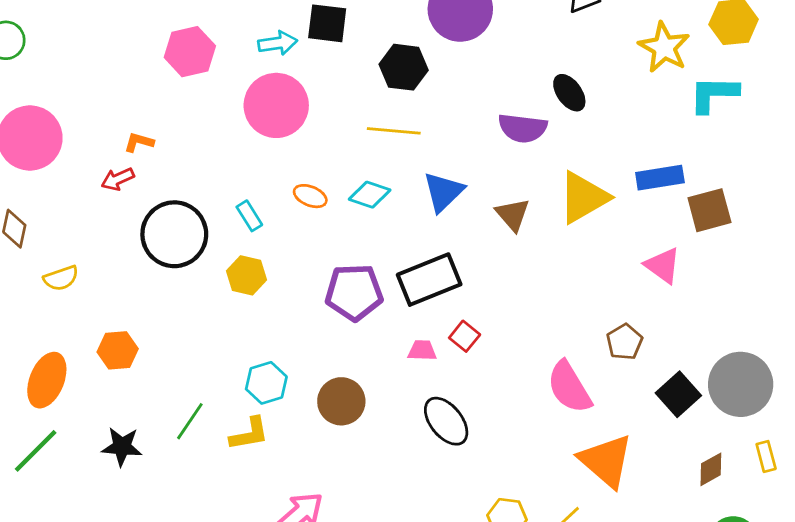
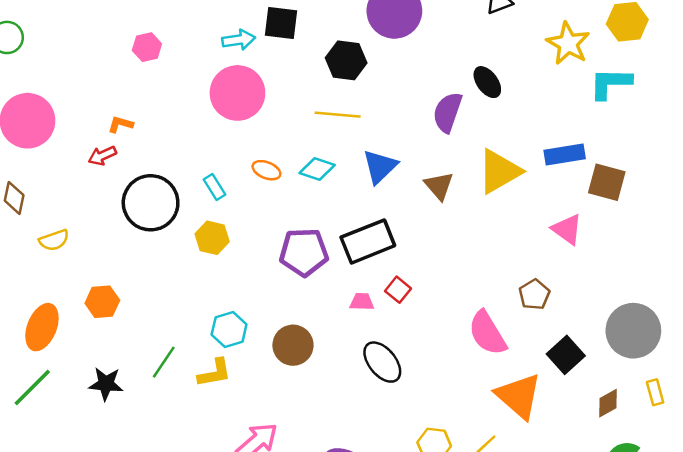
pink hexagon: (190, 52) -> (147, 47), moved, size x0.7
purple semicircle: (523, 128) -> (447, 112), turned 102
brown square: (709, 210) -> (607, 182), turned 30
black square: (678, 394) -> (566, 355), moved

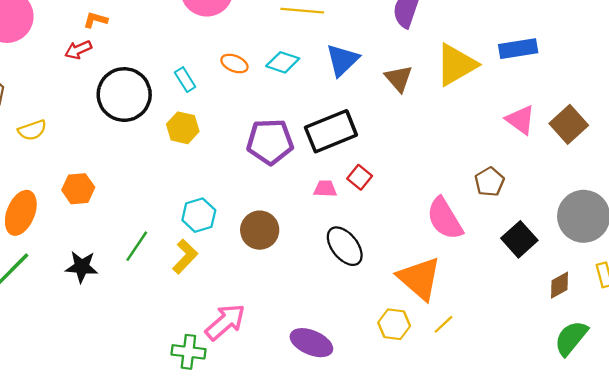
brown square: (607, 182) -> (569, 124), moved, turned 33
yellow L-shape: (215, 373) -> (185, 256), turned -36
orange triangle: (519, 396) -> (419, 278), moved

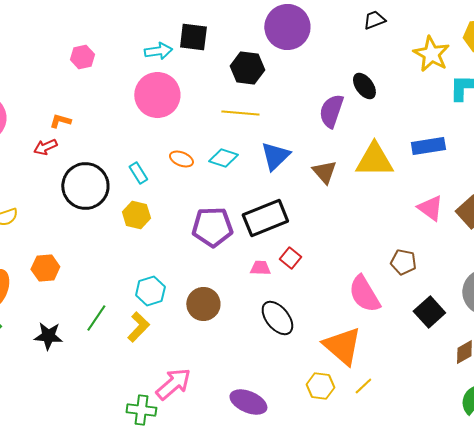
yellow triangle: (456, 65) -> (374, 160), turned 30
brown pentagon: (489, 182) -> (403, 262), turned -30

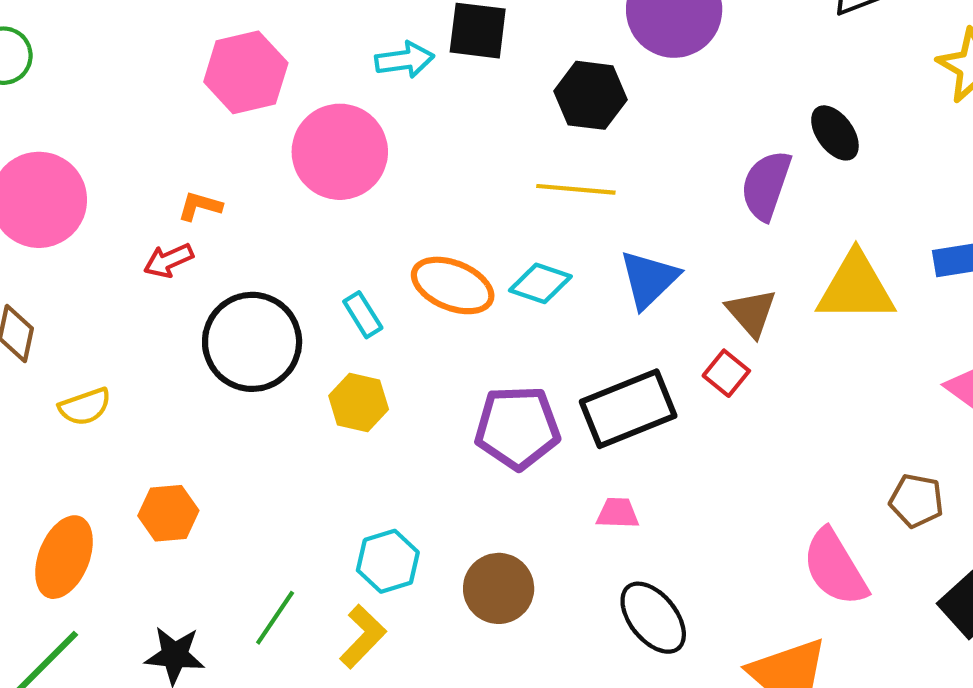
pink hexagon: (82, 57) -> (246, 72), size x1.6
pink circle: (157, 95) -> (340, 152), moved
orange ellipse: (181, 159) -> (453, 285), size x1.6
red square: (290, 258) -> (726, 373), moved

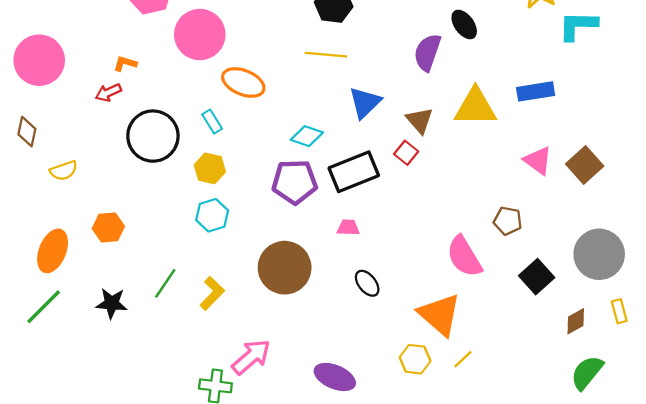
cyan diamond: (540, 283) -> (307, 136), moved
orange ellipse: (453, 285) -> (243, 82), moved
cyan hexagon: (388, 561) -> (212, 215), moved
brown circle: (499, 588) -> (285, 268), size x1.4
black ellipse: (653, 618) -> (367, 283), size x0.7

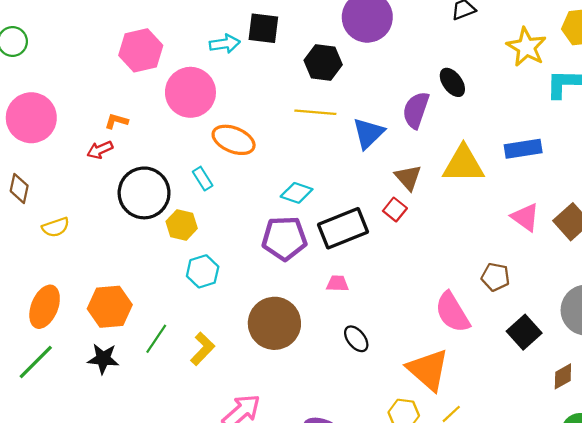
blue triangle: (365, 103) -> (368, 133), moved
yellow hexagon: (210, 168) -> (182, 225), moved
orange hexagon: (108, 228) -> (110, 307), moved, size x1.4

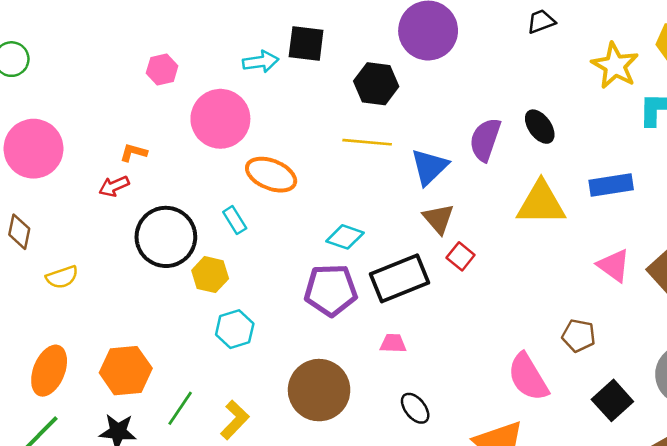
pink hexagon: (141, 50) -> (162, 69), size x0.6
black ellipse: (452, 82) -> (540, 127), moved
brown triangle: (408, 177) -> (438, 219), moved

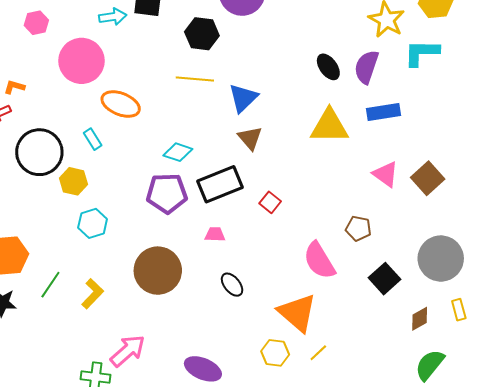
purple semicircle: (485, 140) -> (366, 67), moved
red square: (461, 256) -> (270, 202), moved

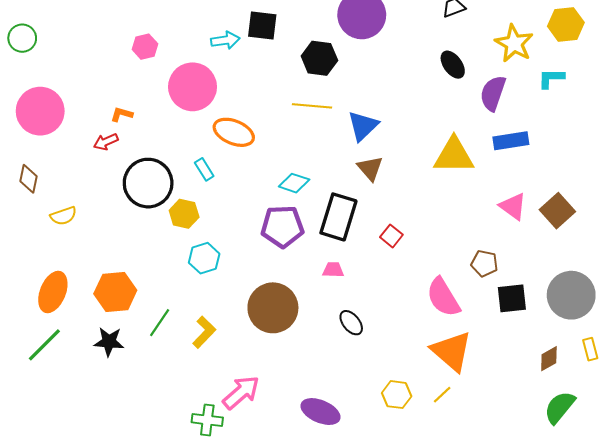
cyan L-shape: (422, 53) -> (551, 78), size x0.7
black ellipse: (328, 67) -> (453, 65), moved
black rectangle: (220, 184) -> (338, 217), turned -51
black square: (385, 279) -> (512, 298), moved, turned 36
orange triangle: (297, 313) -> (452, 351), moved

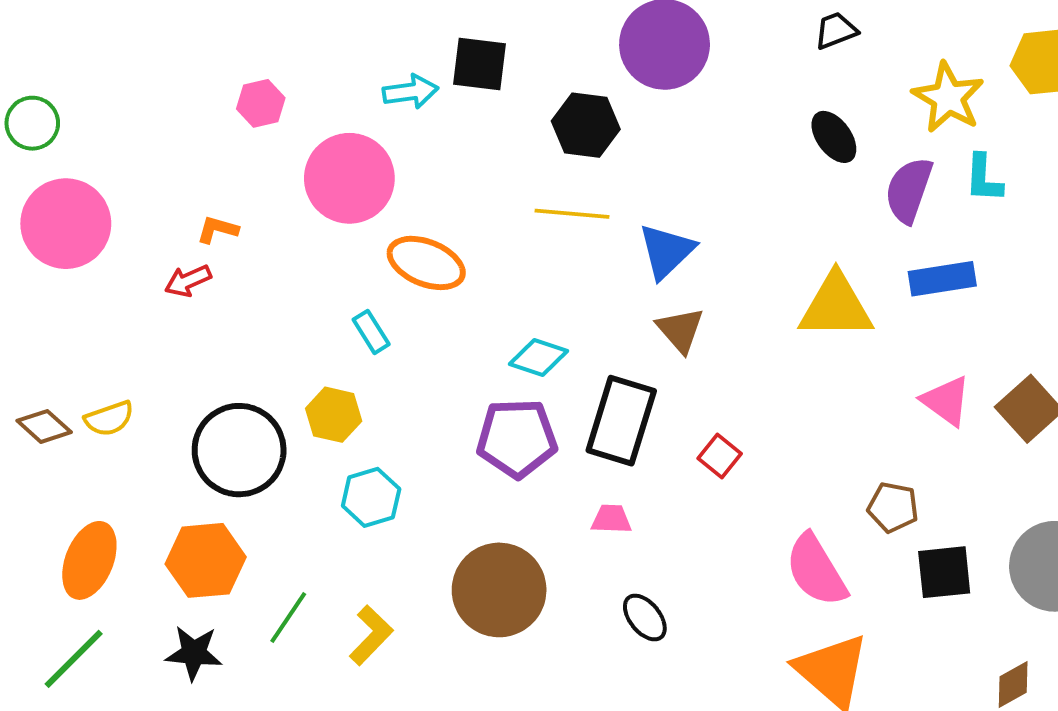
green circle: (22, 38) -> (32, 123), moved
cyan L-shape: (551, 78) -> (984, 178), moved, turned -88
brown diamond: (29, 179) -> (44, 426), moved, turned -60
black circle: (148, 183) -> (239, 450), moved

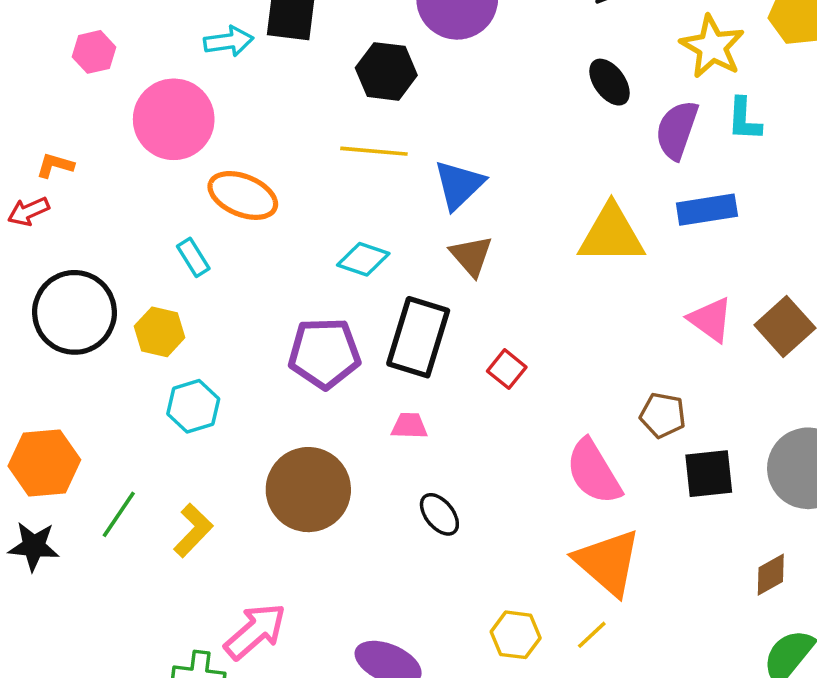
cyan diamond: (538, 358) -> (363, 259), moved
black circle: (239, 450) -> (75, 312), moved

